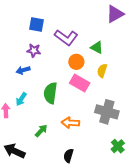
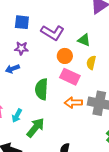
cyan arrow: (21, 99) -> (17, 116), moved
orange arrow: (70, 123) -> (73, 103), moved
green arrow: (41, 131) -> (36, 128), size x1.5

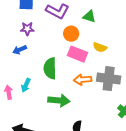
yellow semicircle: (91, 63) -> (100, 47), moved, turned -80
cyan arrow: (17, 116) -> (26, 85), moved
green arrow: (36, 128) -> (59, 101), moved, turned 60

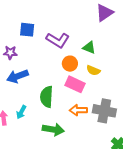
purple star: (27, 29) -> (10, 53), moved
yellow semicircle: (100, 47) -> (93, 70), moved
blue arrow: (20, 50) -> (17, 76), size x1.5

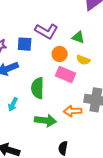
blue square: (27, 30) -> (25, 44), moved
orange arrow: (78, 110) -> (73, 111), moved

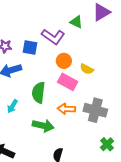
green triangle: (78, 37) -> (76, 22), moved
orange arrow: (73, 111) -> (66, 109), moved

